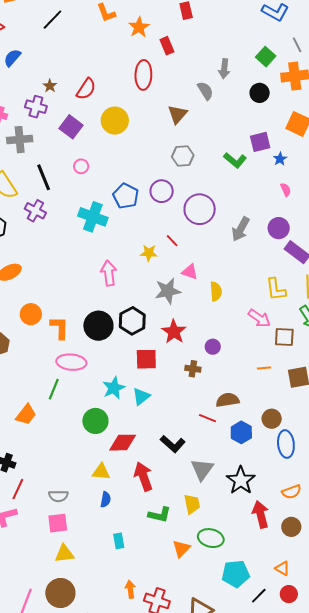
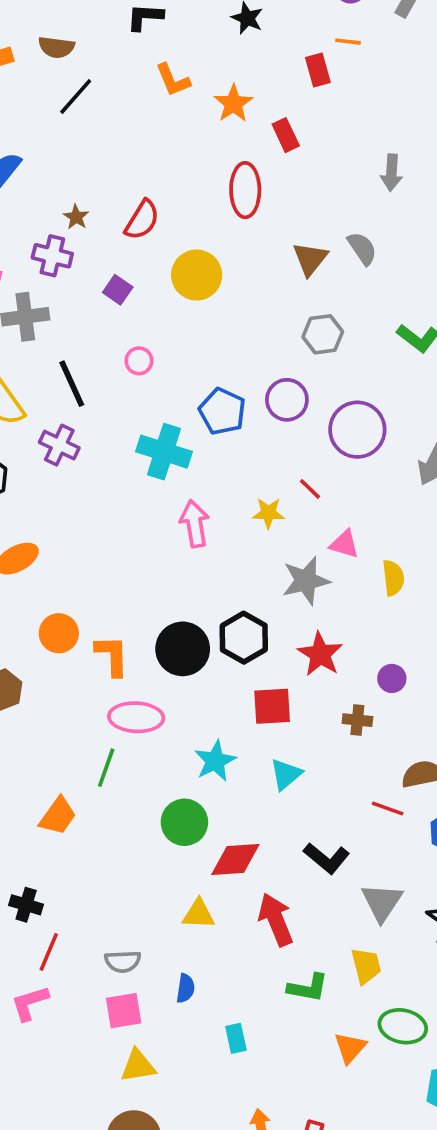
gray semicircle: (205, 91) -> (362, 248), moved
purple square: (71, 127) -> (118, 290), size x0.7
pink arrow: (109, 273) -> (195, 524), moved
cyan triangle: (141, 397) -> (286, 774), moved
blue semicircle: (106, 500) -> (186, 988), moved

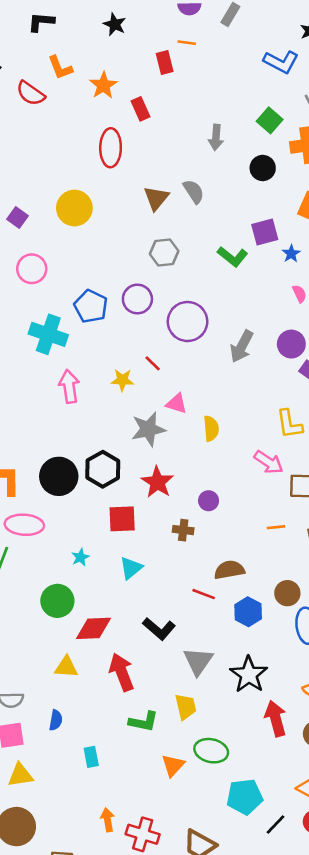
red semicircle: (142, 220) -> (31, 93), moved, turned 92
pink circle: (139, 361) -> (32, 269), size x1.5
cyan star: (215, 761) -> (80, 557), size x0.6

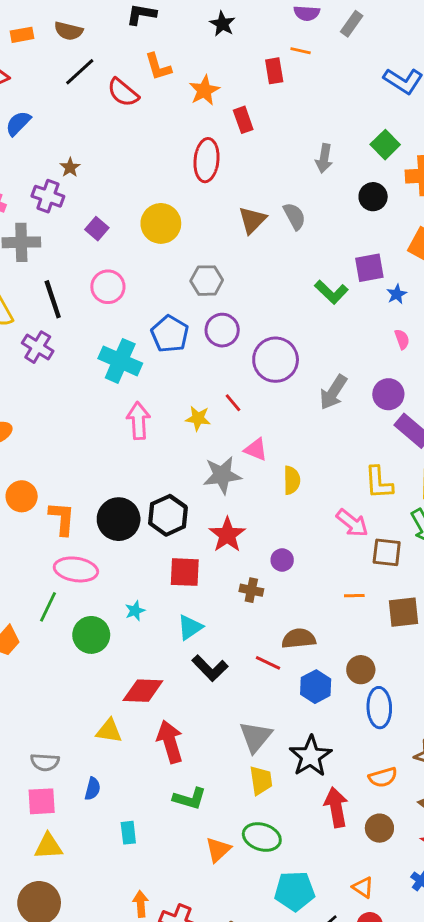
gray hexagon: (164, 253) -> (207, 281), moved
green circle: (57, 601) -> (91, 635), moved
black L-shape: (159, 629) -> (210, 668), moved
yellow trapezoid: (186, 707) -> (261, 780), moved

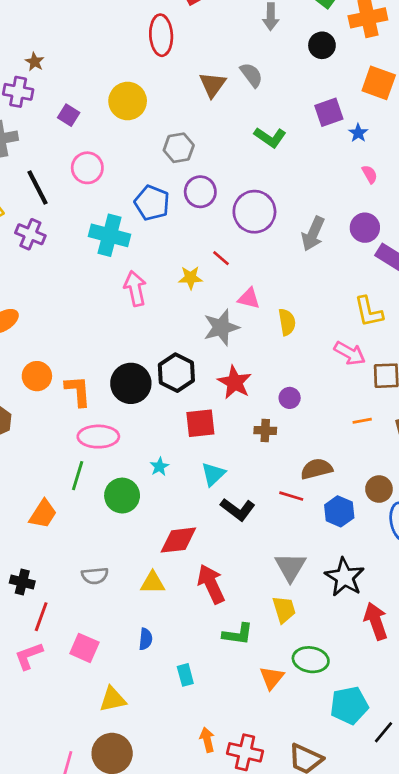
green L-shape: (331, 292) -> (270, 137), moved
gray semicircle: (45, 762) -> (95, 576), moved
yellow trapezoid: (261, 780) -> (284, 609), moved
pink square: (42, 801) -> (84, 648), moved, turned 36

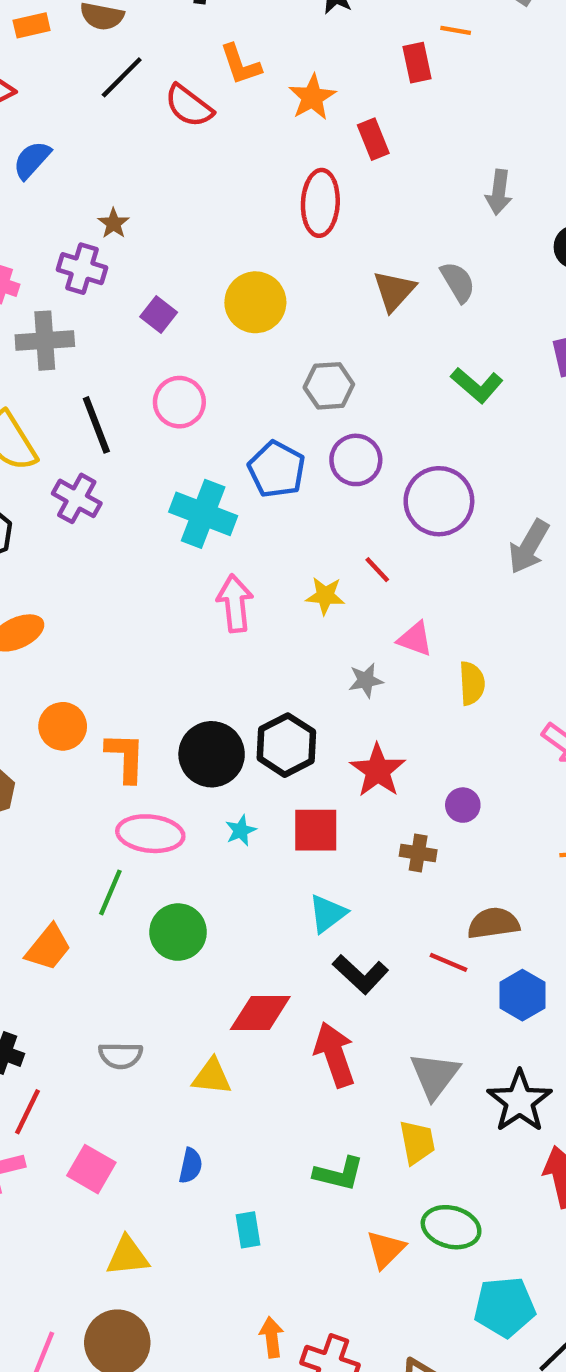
gray star: (221, 327) -> (366, 680), size x0.6
cyan star: (159, 467) -> (241, 831), moved
red arrow: (211, 584) -> (335, 1055), moved

